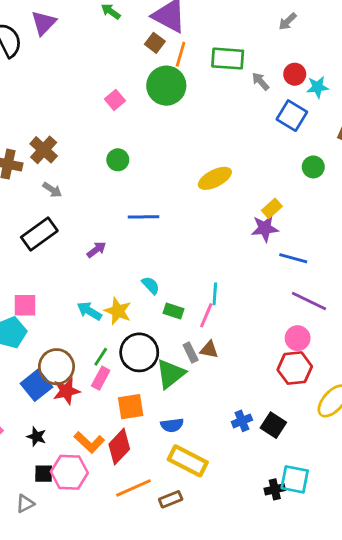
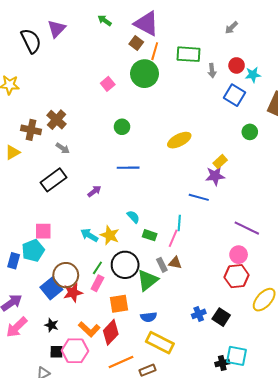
gray arrow: (260, 81) -> (212, 71), turned -144
green circle: (118, 160) -> (122, 127), moved
blue line: (293, 258) -> (199, 197), moved

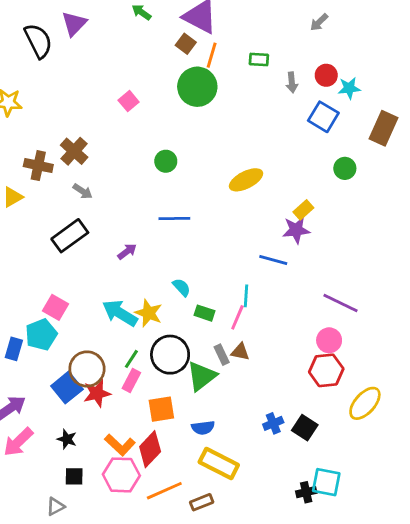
green rectangle: (188, 54) -> (259, 60), size x0.6
pink square: (108, 84) -> (129, 101), moved
pink square: (43, 231) -> (55, 307), turned 30
cyan arrow: (89, 235) -> (120, 313), size x1.4
pink hexagon: (75, 351) -> (121, 475), moved

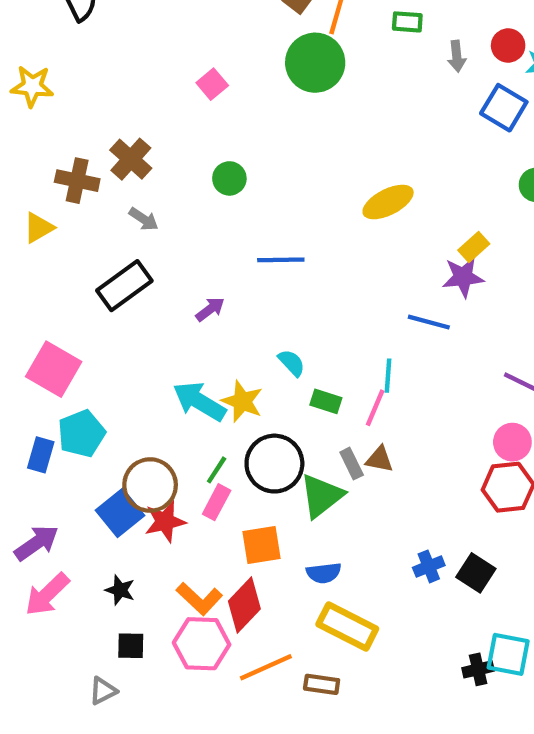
green circle: (166, 161) -> (229, 178), moved
pink square: (55, 307) -> (54, 369), moved, size x1.4
brown rectangle: (202, 502) -> (322, 684), turned 30

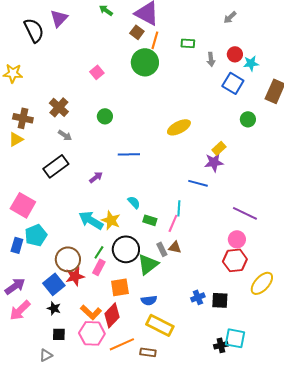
brown cross: (77, 181) -> (23, 118), moved
blue square: (120, 513) -> (54, 284), moved
black square: (476, 573) -> (220, 300), turned -30

